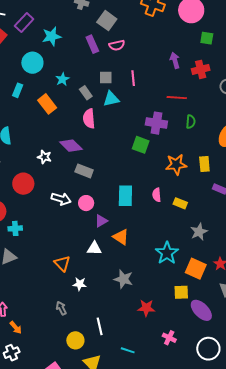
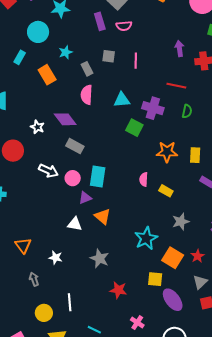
cyan triangle: (111, 99) -> (122, 100), moved
cyan rectangle: (125, 196) -> (98, 177), moved
orange triangle: (62, 263) -> (23, 245), moved

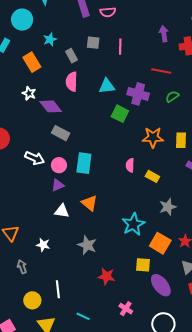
green semicircle: (187, 111) -> (172, 97), turned -136
white star: (37, 127) -> (29, 93), moved
purple triangle: (85, 198) -> (58, 185), moved

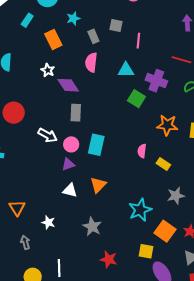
pink line: (120, 47) -> (138, 41), moved
gray rectangle: (61, 133) -> (76, 113), turned 60
orange triangle: (89, 203) -> (98, 185), turned 30

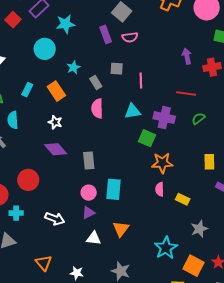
cyan rectangle: (27, 20) -> (27, 90), moved
purple diamond: (68, 85) -> (56, 149), moved
red circle: (14, 113) -> (28, 180), moved
orange star: (167, 125) -> (162, 163), moved
white arrow: (48, 135) -> (55, 219), moved

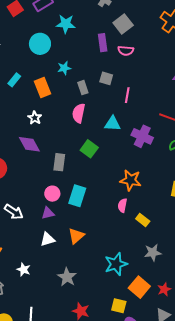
green square: (147, 138) -> (89, 149), moved
white triangle: (94, 238) -> (48, 239), turned -35

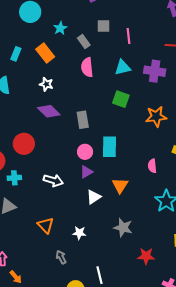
green square: (89, 149) -> (121, 99), moved
pink semicircle: (122, 205) -> (152, 166), moved

